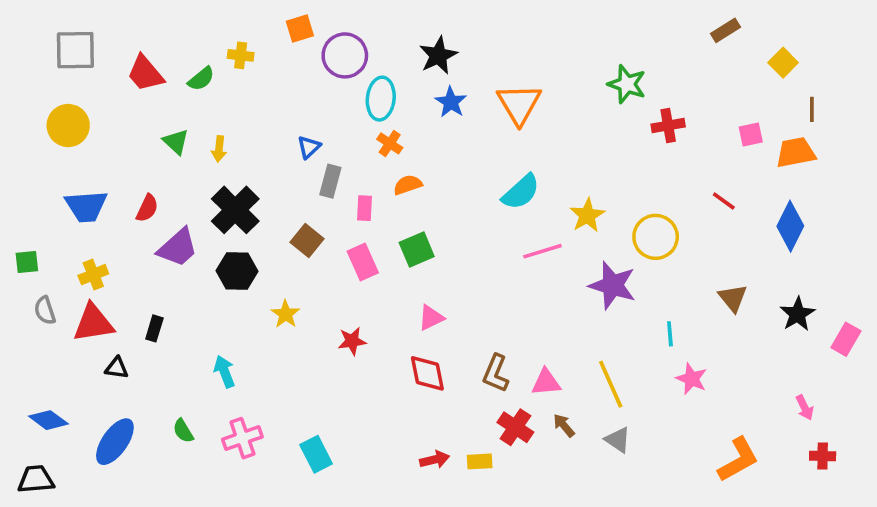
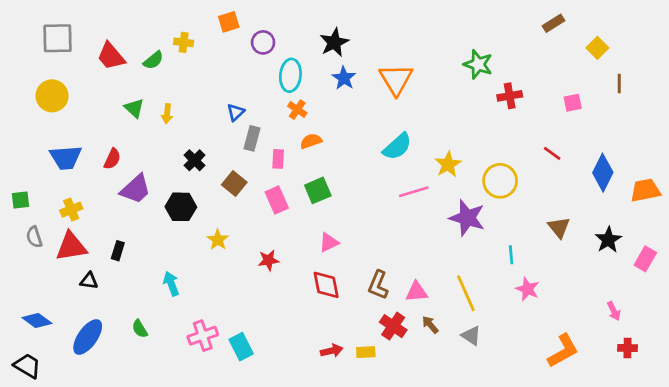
purple circle: (345, 55) -> (263, 42), size x0.7
orange trapezoid: (796, 152) -> (645, 190), moved
black cross: (235, 210) -> (195, 160), moved, size x0.6
pink cross: (242, 438) -> (203, 336), moved
black trapezoid: (36, 479) -> (27, 366), turned 36

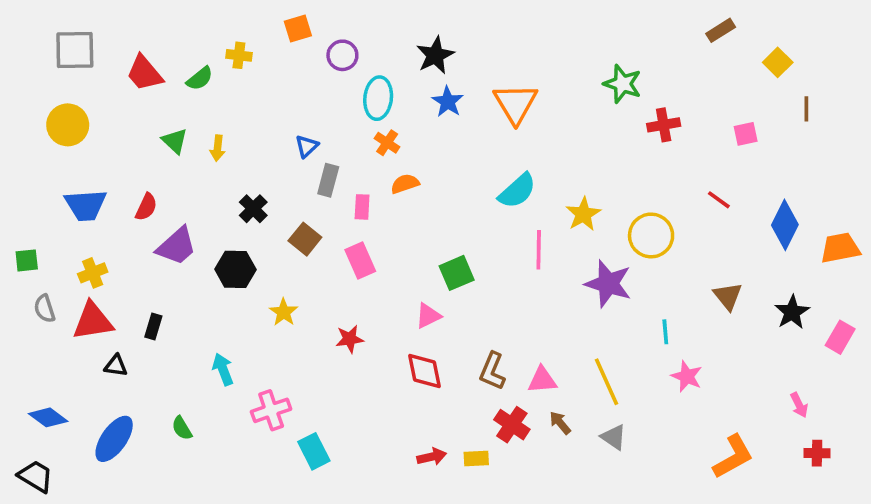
green square: (318, 190) -> (457, 273), moved
pink line: (414, 192) -> (539, 250), turned -72
pink cross: (203, 336) -> (271, 410), moved

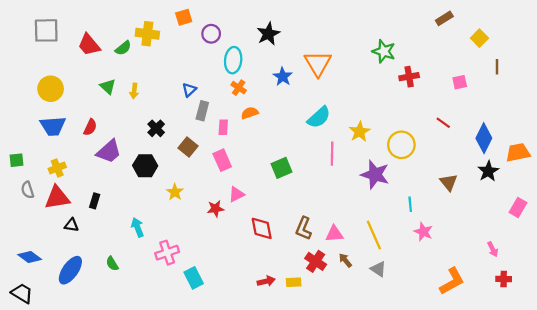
yellow cross: (239, 55) -> (147, 34), size x1.5
blue star: (448, 102) -> (283, 77), moved
yellow circle: (68, 125) -> (51, 89), moved
black star: (792, 312) -> (488, 171), moved
pink triangle: (428, 316) -> (236, 194), moved

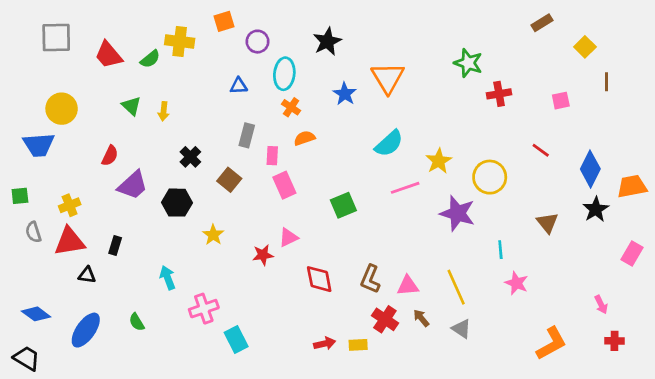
blue triangle: (189, 90) -> (239, 86), moved, turned 40
blue trapezoid: (53, 126) -> (39, 145), moved
pink line: (332, 154) -> (405, 188), turned 70
pink rectangle: (222, 160) -> (284, 185), moved

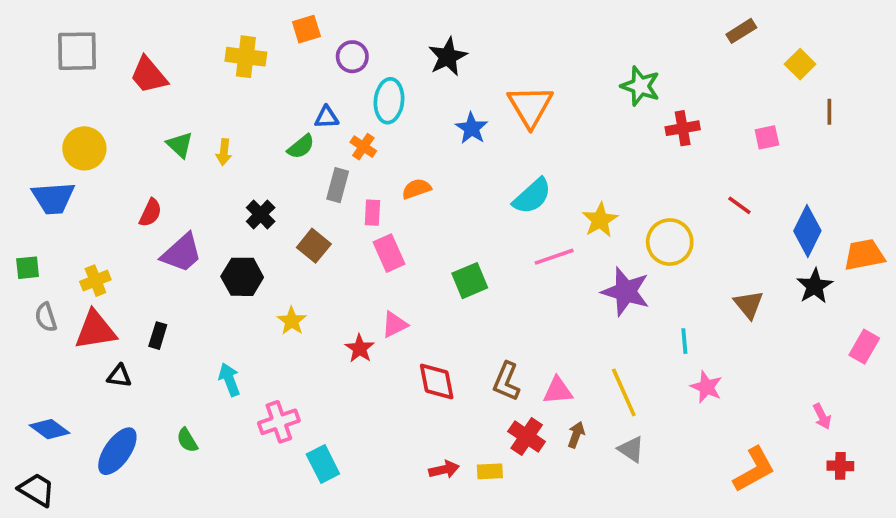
green semicircle: (150, 59) -> (301, 147), moved
orange cross: (291, 107) -> (363, 147), moved
red star: (263, 255) -> (360, 348), turned -30
brown arrow: (421, 318) -> (576, 435), turned 60

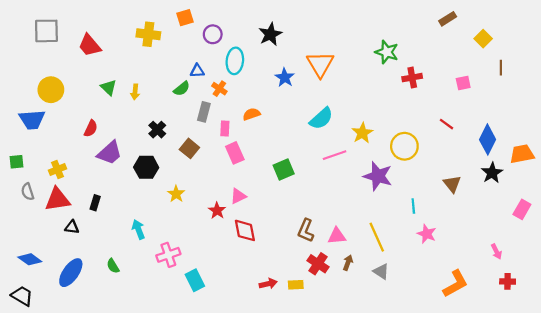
red diamond: (437, 381) -> (245, 230), moved

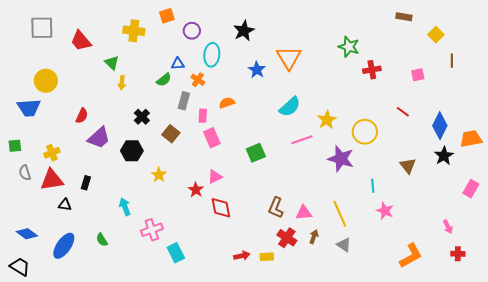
brown rectangle: (448, 19) -> (404, 17), turned 42
green triangle: (108, 87) -> (112, 63), moved

